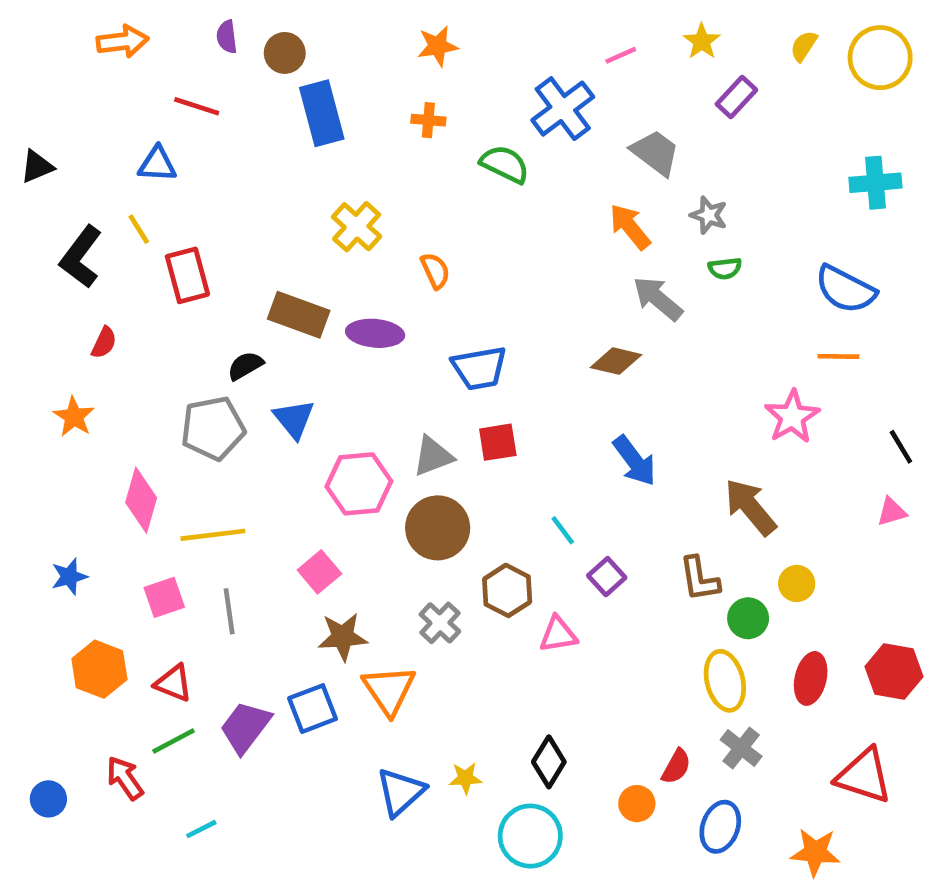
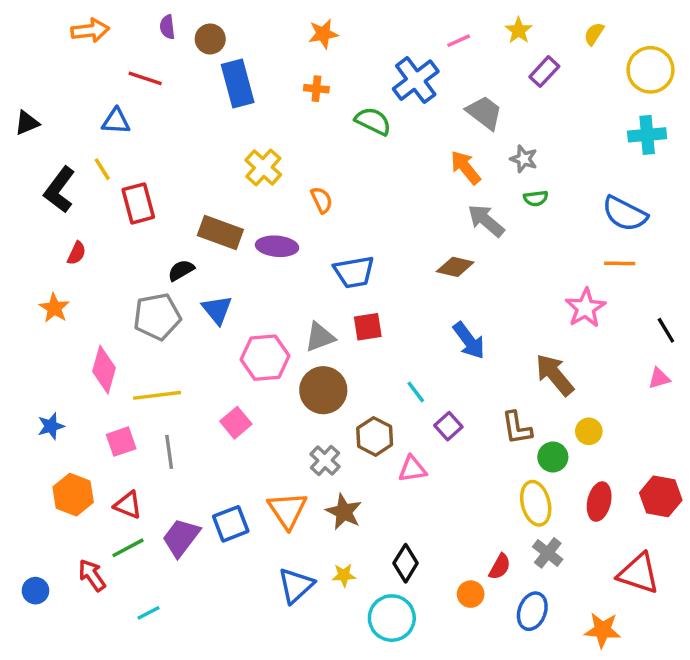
yellow circle: (880, 58) -> (650, 70), moved
brown star: (343, 637) -> (344, 512), moved, turned 30

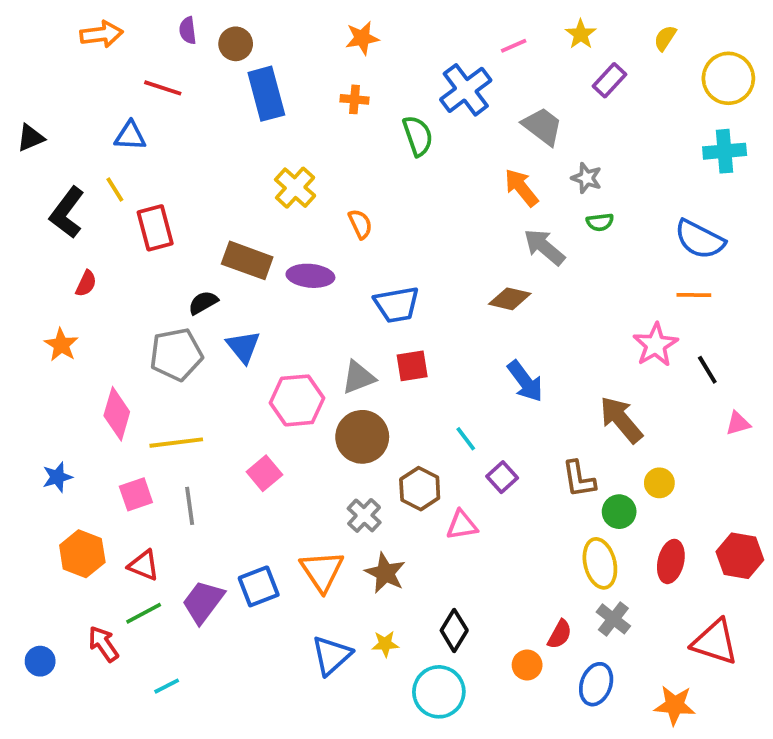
green semicircle: (373, 121) -> (418, 136), turned 45
black line: (666, 330) -> (707, 370), moved

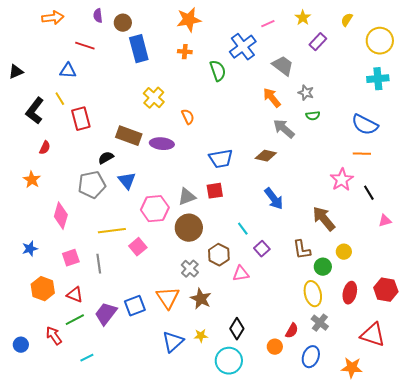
orange star: (362, 38) -> (189, 20), size x1.4
blue trapezoid: (397, 305) -> (221, 159), moved
yellow line: (176, 443) -> (112, 231), moved

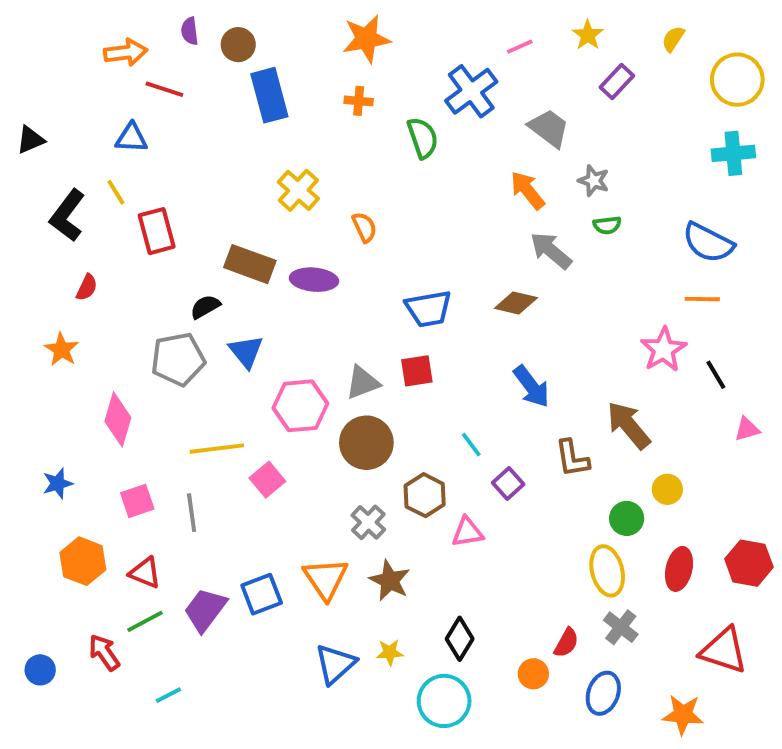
orange arrow: (53, 18) -> (126, 52), moved
brown L-shape: (302, 250) -> (572, 458), moved

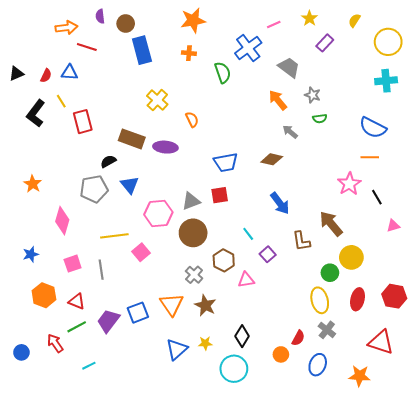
gray arrow: (551, 250) -> (290, 132), size x0.7
red semicircle: (87, 287) -> (46, 76), moved
yellow circle: (667, 489) -> (351, 257), size x1.5

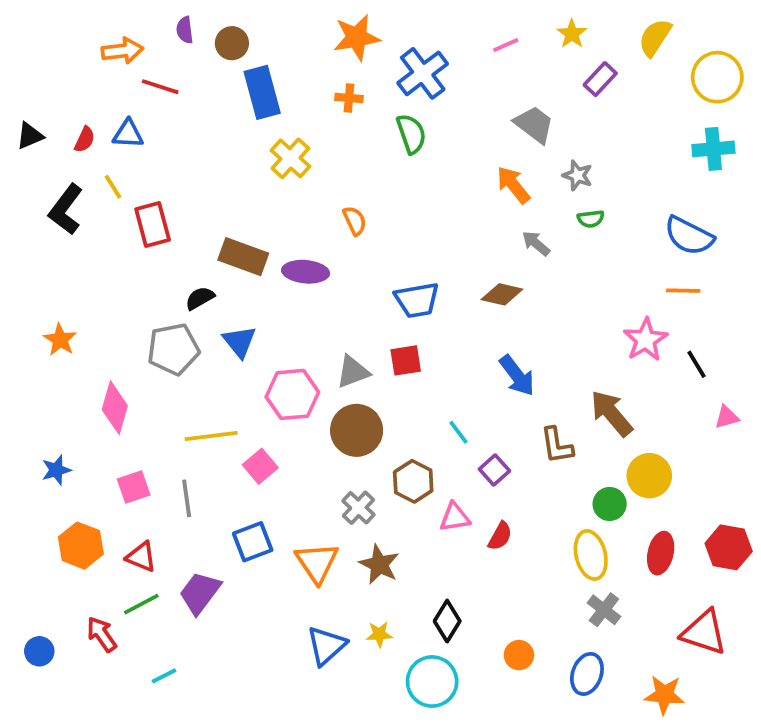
yellow semicircle: (354, 20) -> (655, 38), size x1.5
blue cross: (248, 48) -> (423, 73), moved
yellow cross: (157, 100) -> (290, 158), moved
blue square: (138, 313) -> (253, 542), moved
red semicircle: (298, 338) -> (500, 536), moved

